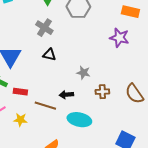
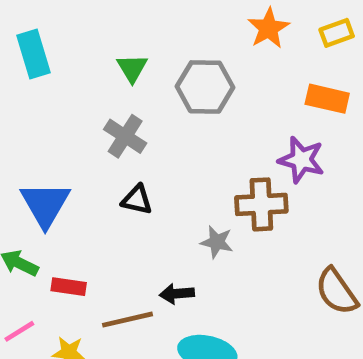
brown cross: (102, 92) -> (261, 204), moved, size x1.5
brown line: (45, 106) -> (127, 320), turned -30

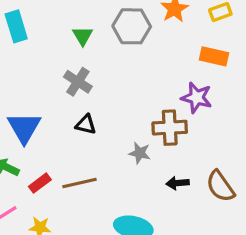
gray hexagon: (205, 87) -> (132, 26), moved
red rectangle: (69, 287) -> (40, 183), turned -45
black arrow: (177, 294) -> (178, 183), moved
brown line: (127, 320) -> (79, 183), moved

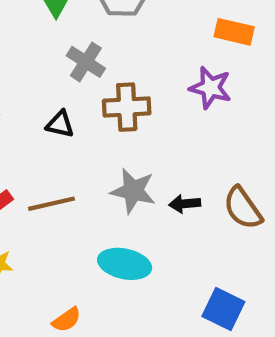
gray cross: (78, 82) -> (86, 62), moved
brown cross: (170, 128) -> (127, 107), moved
gray star: (140, 153) -> (133, 191), moved, size x1.5

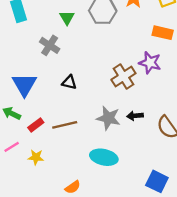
gray cross: (86, 62) -> (50, 45), moved
brown cross: (127, 107) -> (123, 77), moved, turned -30
black arrow: (185, 204) -> (135, 116), moved

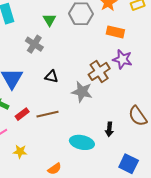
orange rectangle: (163, 33) -> (115, 32), moved
black arrow: (135, 116) -> (109, 129), moved, turned -80
gray star: (108, 118) -> (82, 92), moved
yellow star: (36, 157) -> (20, 152), moved

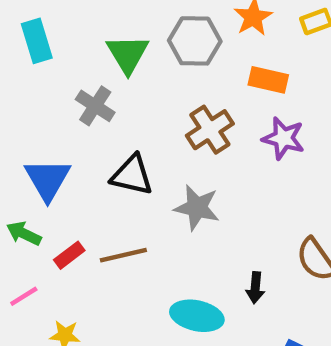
green triangle: (49, 20) -> (128, 54), size x1.5
brown cross: (99, 71) -> (210, 130), moved
black triangle: (52, 77) -> (132, 175), size x1.5

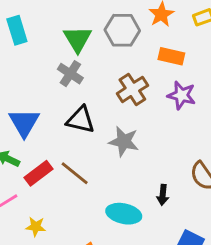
gray cross: (95, 106) -> (70, 74), moved
red rectangle: (69, 255) -> (39, 173), size x1.4
brown line: (123, 255) -> (75, 173), turned 52

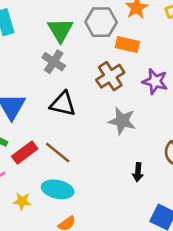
orange rectangle: (171, 56) -> (127, 45), moved
gray star: (124, 141) -> (122, 121), moved
cyan ellipse: (124, 214) -> (58, 189), moved

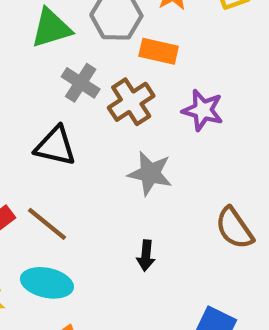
green triangle: (60, 30) -> (51, 28), turned 44
gray cross: (54, 62) -> (81, 83), moved
black arrow: (138, 172) -> (146, 255), moved

